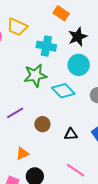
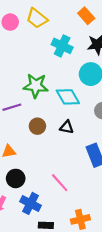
green star: (35, 75) -> (36, 86), moved
black triangle: (71, 134) -> (67, 127), moved

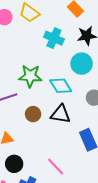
black triangle: (67, 127) -> (61, 114), size x1.5

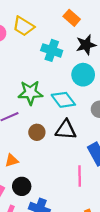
pink line: (56, 167) -> (80, 176), moved, turned 48

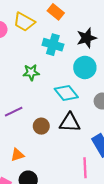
orange rectangle: (72, 18) -> (56, 12), moved
green star: (30, 93) -> (31, 72), moved, size x0.7

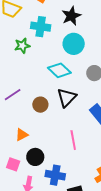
green star: (31, 72) -> (22, 46), moved
black triangle: (70, 123) -> (67, 98), turned -40
pink line: (85, 168) -> (73, 140), moved

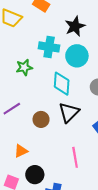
cyan cross: (41, 27) -> (49, 47), moved
green star: (22, 46) -> (24, 67), moved
cyan diamond: (59, 70) -> (62, 84), turned 50

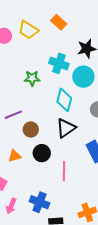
brown circle: (41, 119) -> (31, 129), moved
black circle: (35, 175) -> (42, 153), moved

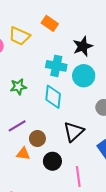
green star: (32, 78) -> (18, 87), moved
cyan diamond: (64, 100) -> (53, 97), moved
orange triangle: (14, 156) -> (23, 154), moved, turned 32

